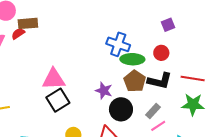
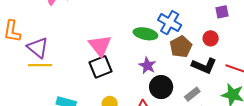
green ellipse: (132, 59) -> (145, 34), moved
pink triangle: (54, 79) -> (100, 46), turned 45
brown pentagon: (135, 81) -> (181, 47), moved

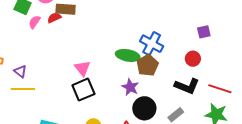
pink triangle: (100, 46) -> (82, 68), size x0.7
brown pentagon: (181, 47) -> (147, 65), moved
purple triangle: (38, 48) -> (20, 71), size x0.6

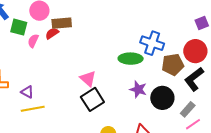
red circle: (193, 59) -> (195, 51), size x1.5
brown pentagon: (147, 65) -> (173, 65), moved, turned 30
black L-shape: (187, 86) -> (194, 79), turned 130
black circle: (144, 108) -> (162, 98), moved

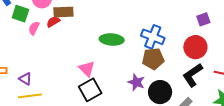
green ellipse: (131, 59) -> (112, 40), moved
brown pentagon: (173, 65) -> (153, 59), moved

